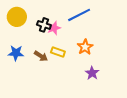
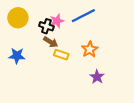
pink star: (54, 28) -> (57, 21), moved
brown arrow: (41, 56) -> (51, 42), moved

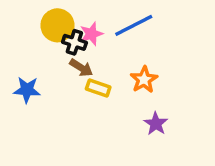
yellow circle: (18, 18) -> (57, 25), moved

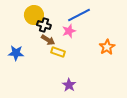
pink star: (91, 34) -> (69, 31), moved
orange star: (144, 80) -> (107, 47), moved
purple star: (156, 124) -> (69, 85), moved

